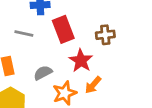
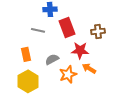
red star: (81, 61) -> (80, 50), turned -30
orange arrow: (93, 85) -> (89, 68), turned 80

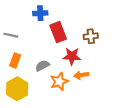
gray line: (38, 30) -> (11, 35), moved
orange rectangle: (26, 54) -> (15, 60), turned 32
orange arrow: (89, 68) -> (81, 75), turned -40

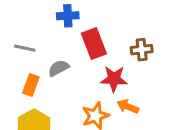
gray semicircle: (42, 66) -> (59, 68), moved
orange arrow: (81, 75) -> (128, 107), turned 32

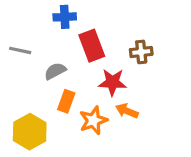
orange rectangle: (31, 85) -> (66, 101), moved

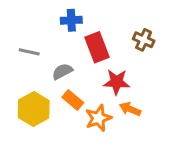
brown cross: (141, 52) -> (144, 40), moved, turned 30
orange rectangle: (66, 101) -> (73, 100), turned -70
yellow hexagon: (30, 132) -> (34, 109), moved

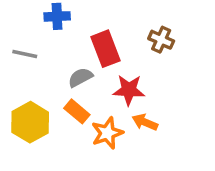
blue cross: (71, 20) -> (57, 16), moved
gray semicircle: (62, 71) -> (80, 77), moved

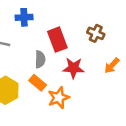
gray semicircle: (80, 77) -> (40, 59), turned 119
orange arrow: (145, 122) -> (112, 66), moved, turned -70

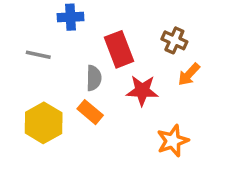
orange arrow: (112, 66) -> (189, 74), moved
orange star: (59, 98) -> (173, 141), moved

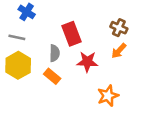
blue cross: (71, 17) -> (27, 12), moved, turned 35
brown cross: (174, 40) -> (119, 28), moved
yellow hexagon: (44, 123) -> (18, 65), moved

